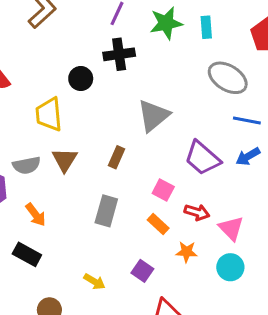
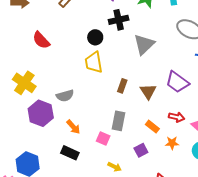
yellow trapezoid: (49, 114) -> (94, 62), moved
gray triangle: (154, 116) -> (144, 44), moved
brown triangle: (65, 160) -> (148, 91), moved
pink square: (163, 190) -> (103, 139), moved
purple square: (142, 271) -> (141, 150), moved, turned 32

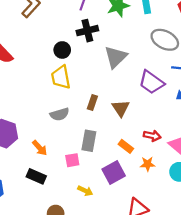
purple trapezoid: (177, 82) -> (151, 82), moved
gray semicircle: (65, 96) -> (60, 114), moved
pink square: (103, 139) -> (72, 160), turned -32
purple square: (141, 150) -> (114, 172), size x1.5

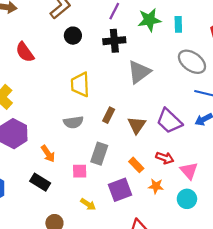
black circle: (62, 50) -> (73, 36), moved
purple trapezoid: (151, 82) -> (169, 121), moved

